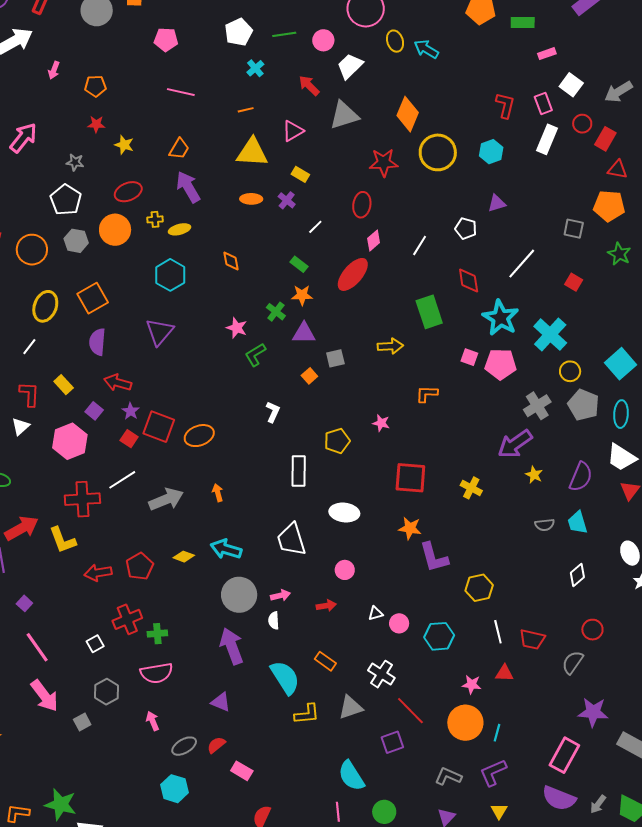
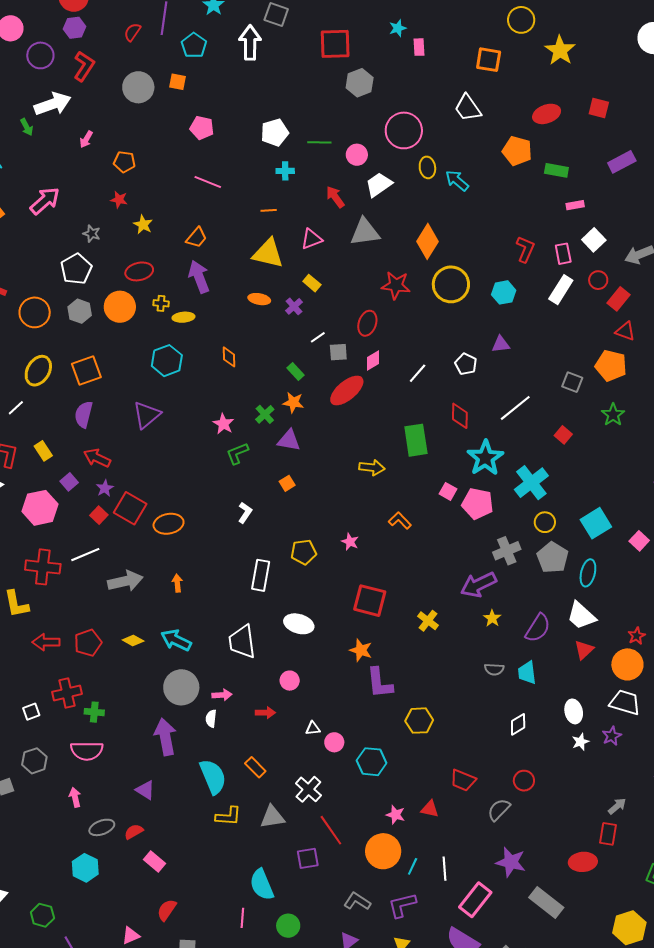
cyan cross: (255, 68) -> (285, 171), turned 30
gray square: (335, 358) -> (338, 352), moved
orange L-shape: (427, 394) -> (400, 521), turned 35
white line: (498, 632) -> (445, 869), moved

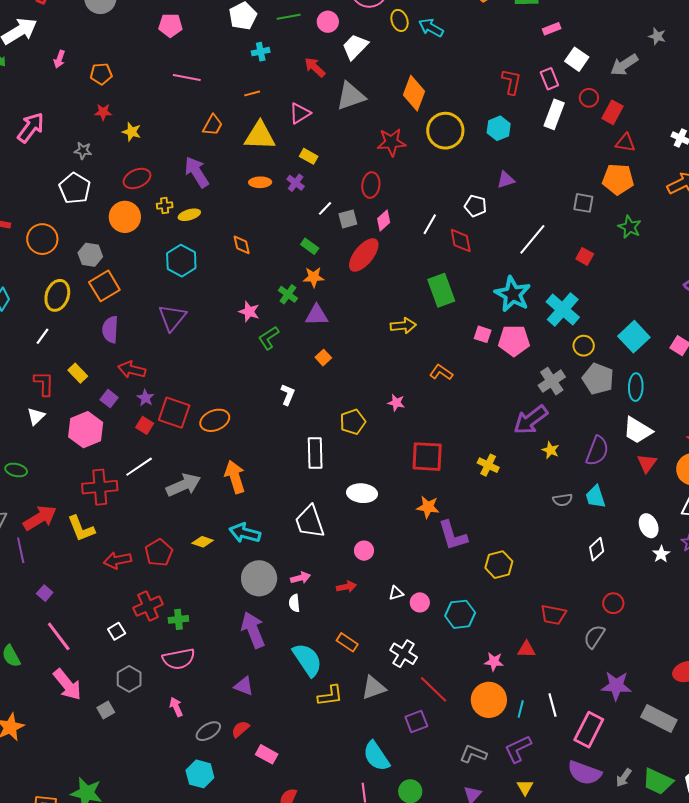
orange trapezoid: (197, 238) -> (213, 125), moved
gray hexagon: (80, 311) -> (90, 255), moved
red diamond: (460, 416) -> (461, 241), moved
orange arrow: (177, 583) -> (235, 477), size x1.8

